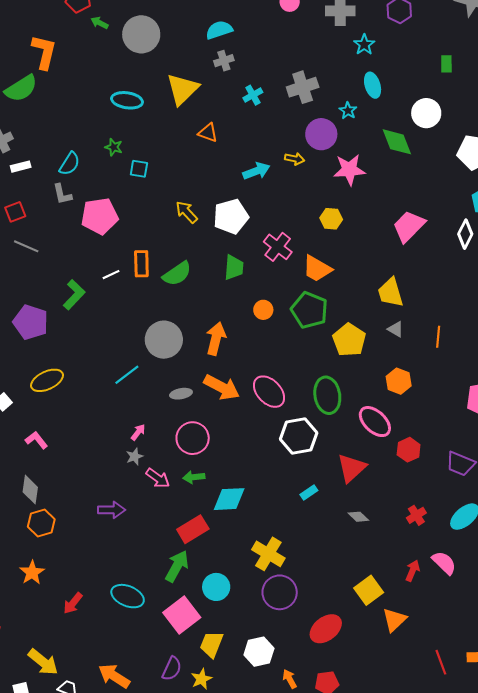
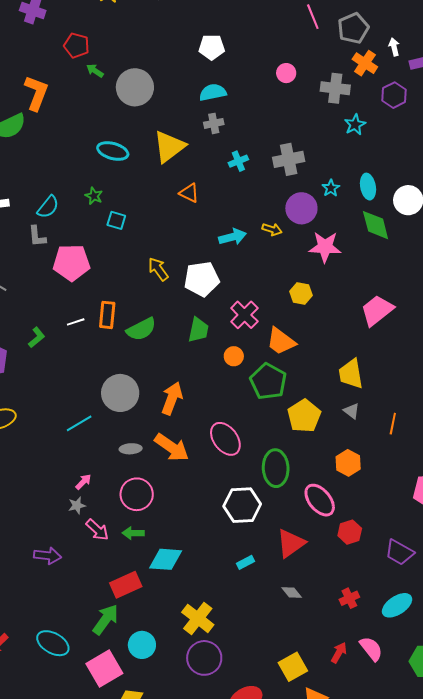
cyan ellipse: (373, 85) -> (368, 187), moved
green L-shape: (74, 295) -> (37, 337), size x0.7
orange circle: (263, 310) -> (234, 356), moved
pink ellipse: (269, 392) -> (225, 439), moved

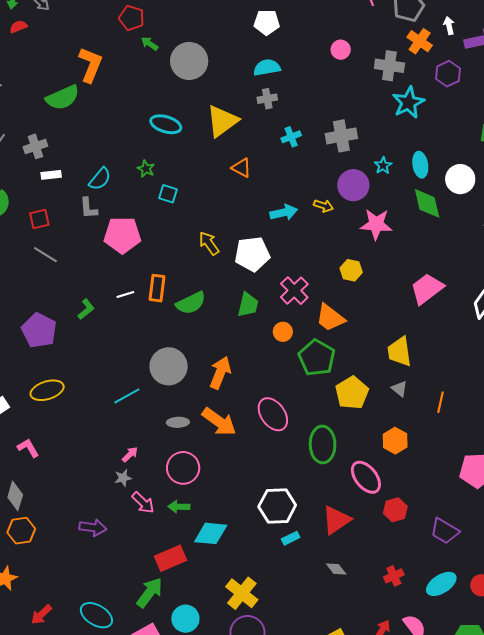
cyan star: (355, 125) -> (408, 102), size x1.5
white hexagon: (242, 505) -> (277, 506), moved

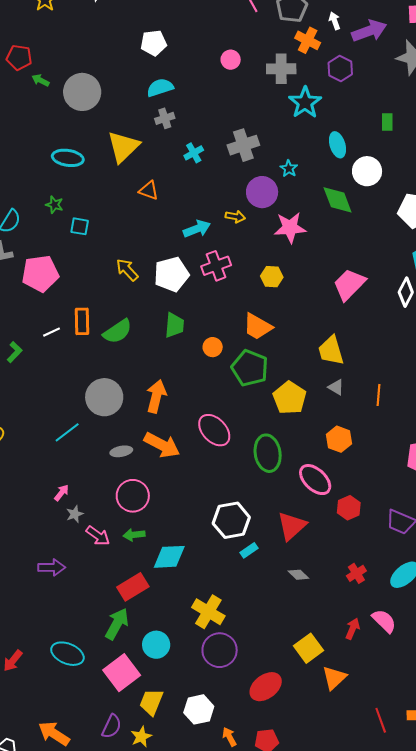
cyan ellipse: (420, 165) -> (337, 145), moved
pink cross: (294, 291) -> (216, 266), moved, turned 32
pink arrow: (130, 454) -> (61, 493), moved

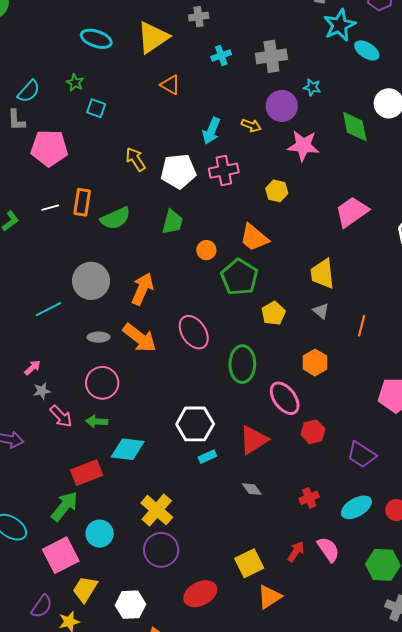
cyan ellipse: (337, 145) -> (367, 50), moved, turned -50
cyan star: (289, 169) -> (312, 87), turned -30
cyan arrow: (197, 229) -> (211, 131), turned 124
yellow pentagon: (290, 398) -> (273, 313), size x0.7

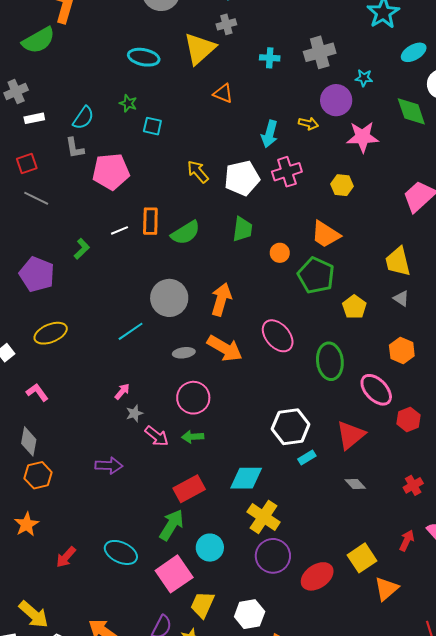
gray cross: (199, 17) -> (226, 24), moved
cyan ellipse: (367, 50) -> (414, 52), moved, turned -55
cyan cross: (221, 55) -> (270, 58), turned 30
cyan diamond: (128, 449) -> (246, 478), moved
red ellipse: (200, 594) -> (317, 576), moved

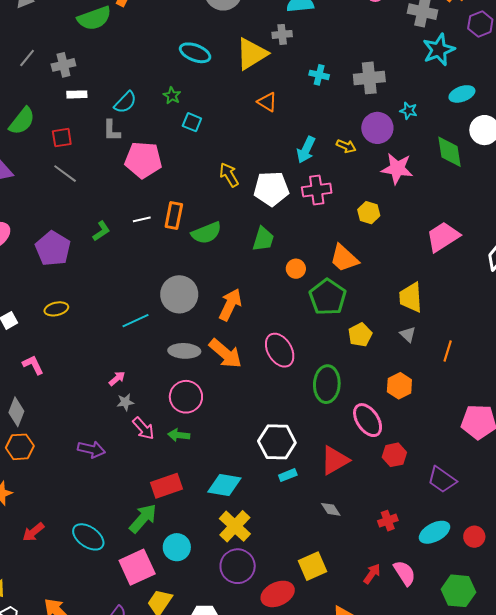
yellow ellipse: (51, 333) -> (56, 309), size x0.7
gray ellipse: (184, 353) -> (184, 351), size x1.4
yellow square: (362, 558) -> (313, 566), moved

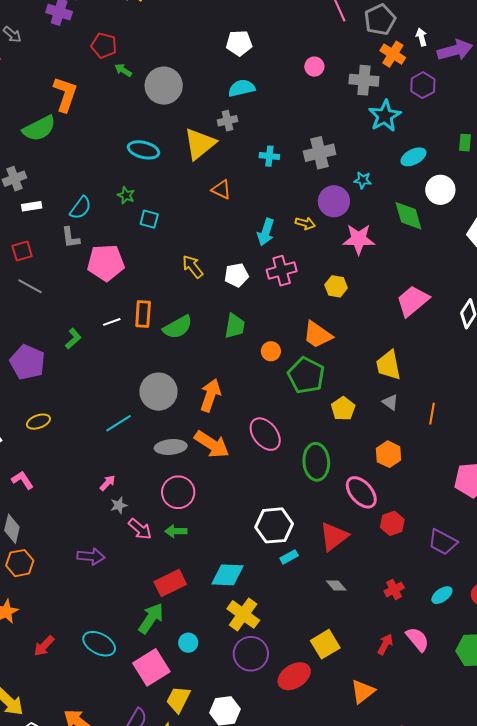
white pentagon: (271, 189) -> (236, 275), size x0.7
cyan ellipse: (434, 532) -> (442, 595), size x0.7
cyan circle: (177, 547) -> (188, 643), size x0.7

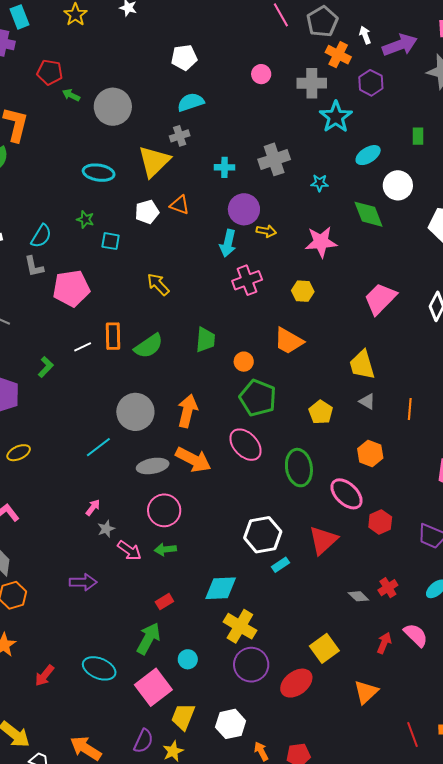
purple circle: (334, 201) -> (244, 209), moved
white pentagon: (236, 275) -> (147, 212), moved
green pentagon: (306, 375) -> (258, 398), moved
red rectangle: (170, 583) -> (164, 602), size x0.6
gray diamond: (336, 586) -> (358, 596), moved

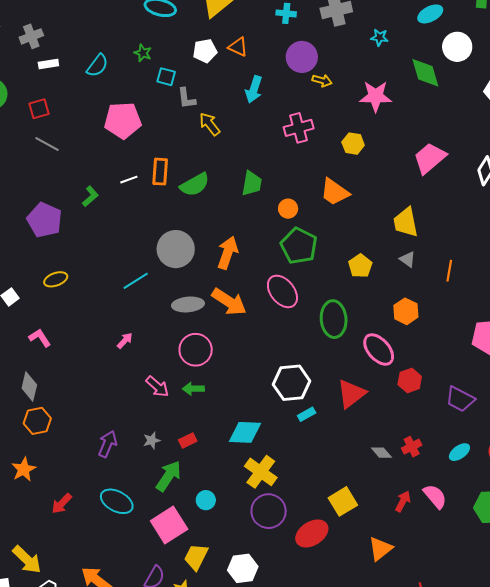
cyan arrow: (228, 243) -> (254, 89), moved
gray L-shape: (34, 266) -> (186, 98), moved
gray star: (106, 529) -> (152, 440), moved
purple arrow: (83, 582) -> (108, 444), moved, turned -72

